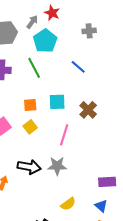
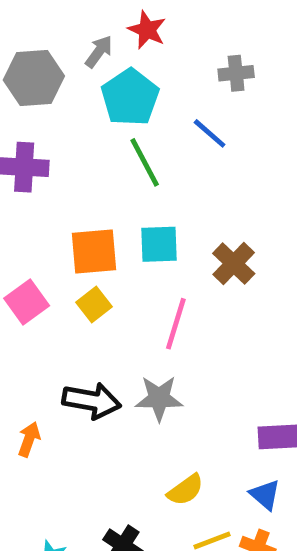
blue line: (78, 67) -> (210, 133), moved
green line: (34, 68) -> (145, 162), moved
orange square: (30, 105) -> (94, 251), size x1.5

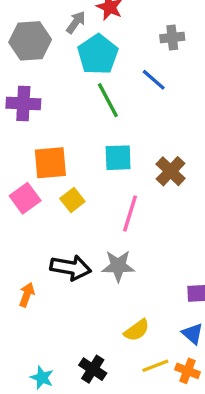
orange square: (94, 251) -> (50, 163), moved

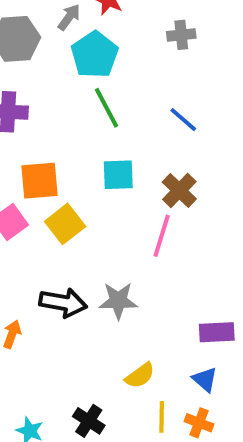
blue line: (154, 80) -> (183, 120), moved
yellow square: (72, 200) -> (65, 224), size x1.4
pink line: (130, 213) -> (162, 236), moved
yellow line: (155, 366) -> (162, 417), turned -68

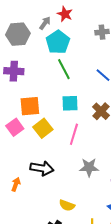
pink line: (162, 236) -> (74, 134), moved
gray star: (118, 301) -> (89, 167), moved
yellow semicircle: (140, 376) -> (67, 205), moved, turned 56

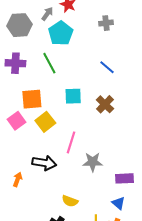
green line: (64, 69) -> (49, 63), moved
pink line: (74, 134) -> (71, 142), moved

